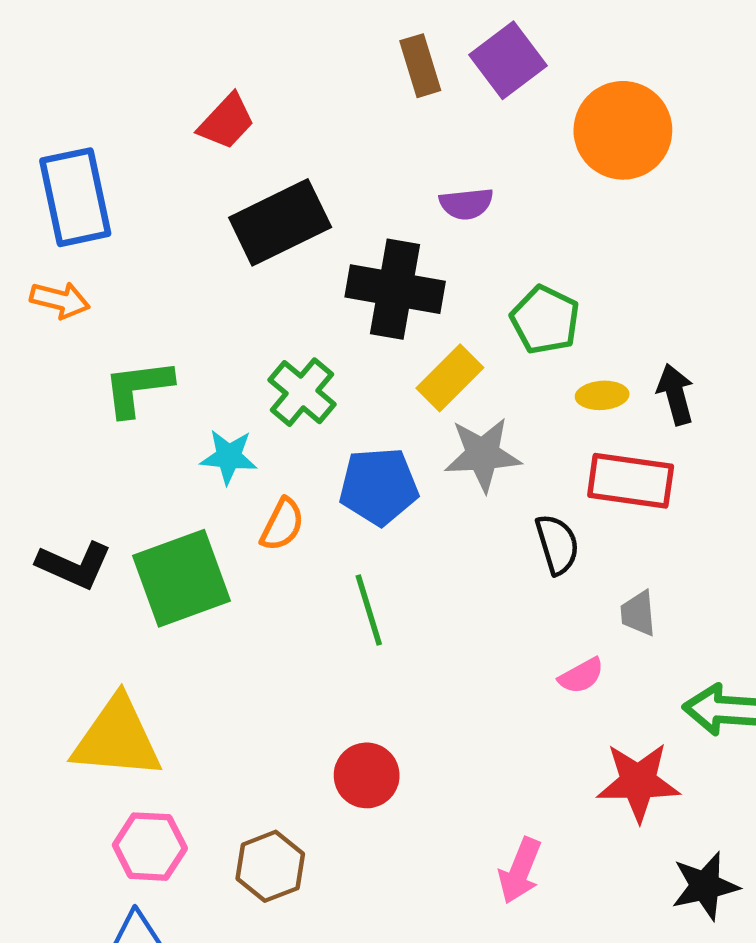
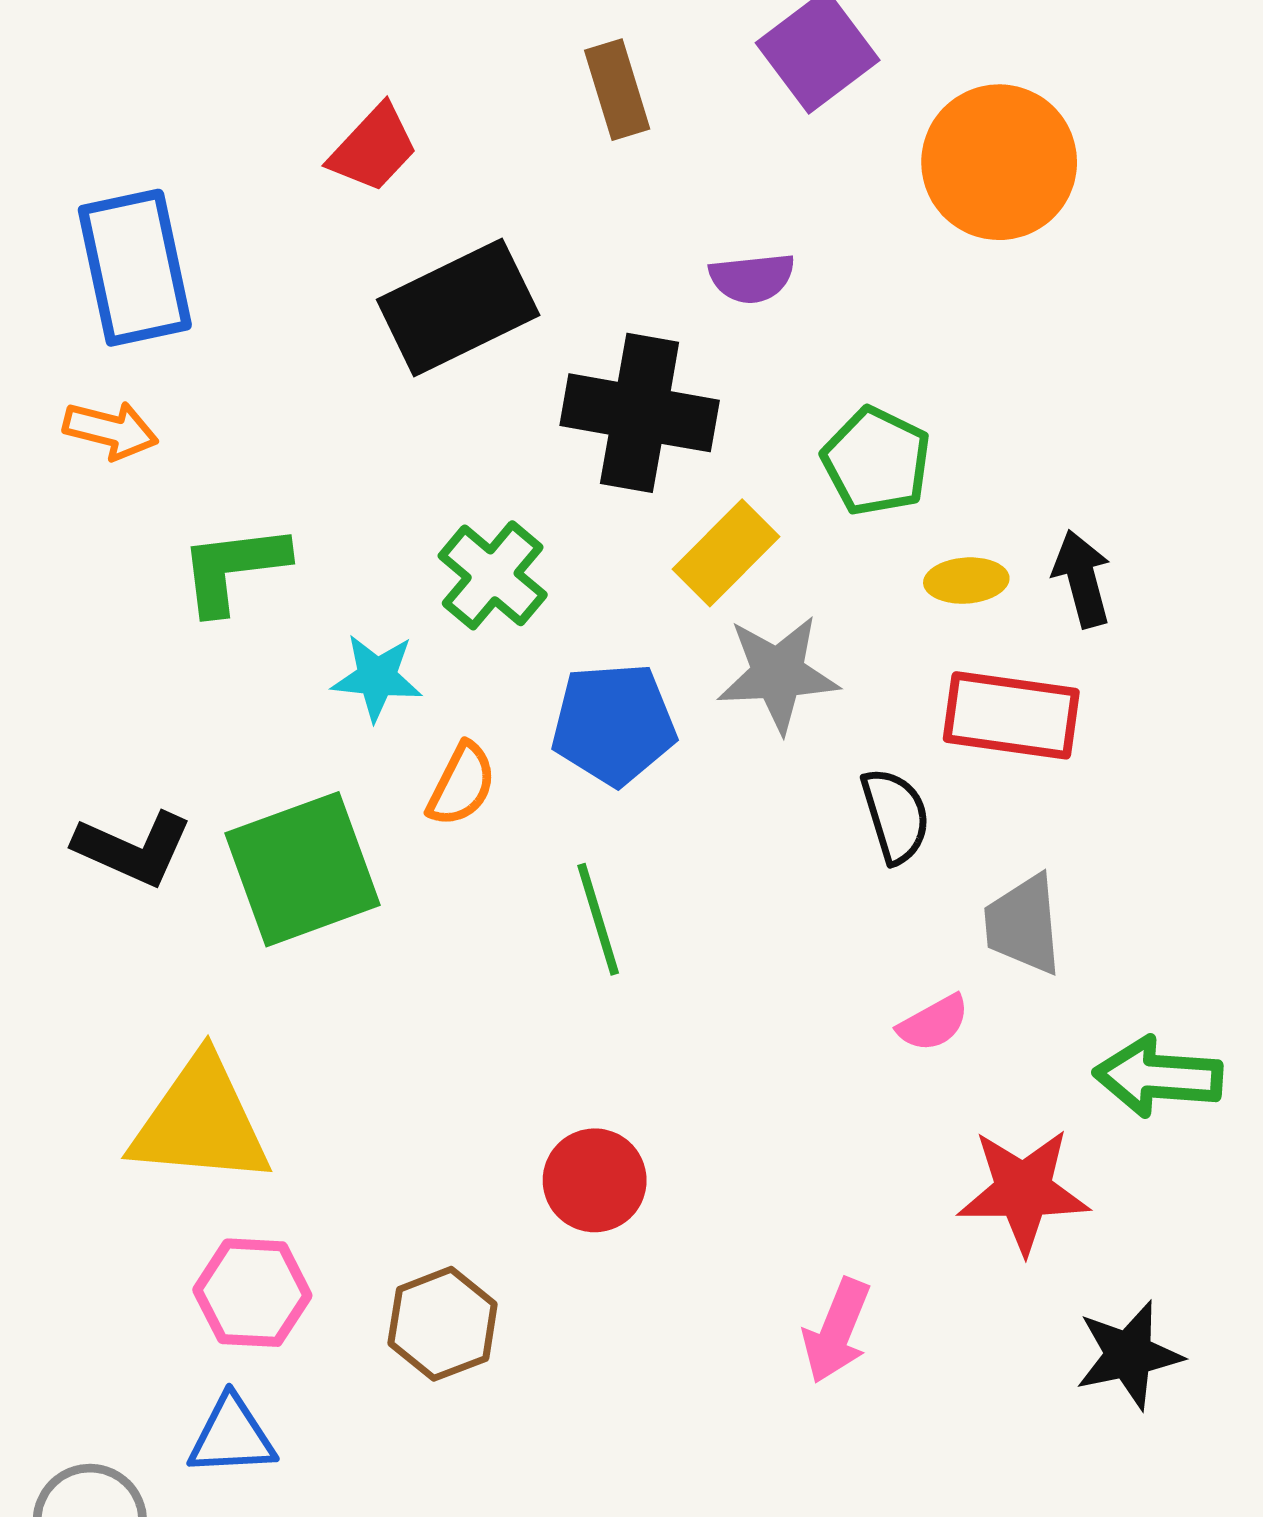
brown rectangle: (420, 66) -> (617, 90), moved
gray trapezoid: (638, 613) -> (1023, 925), size x1.4

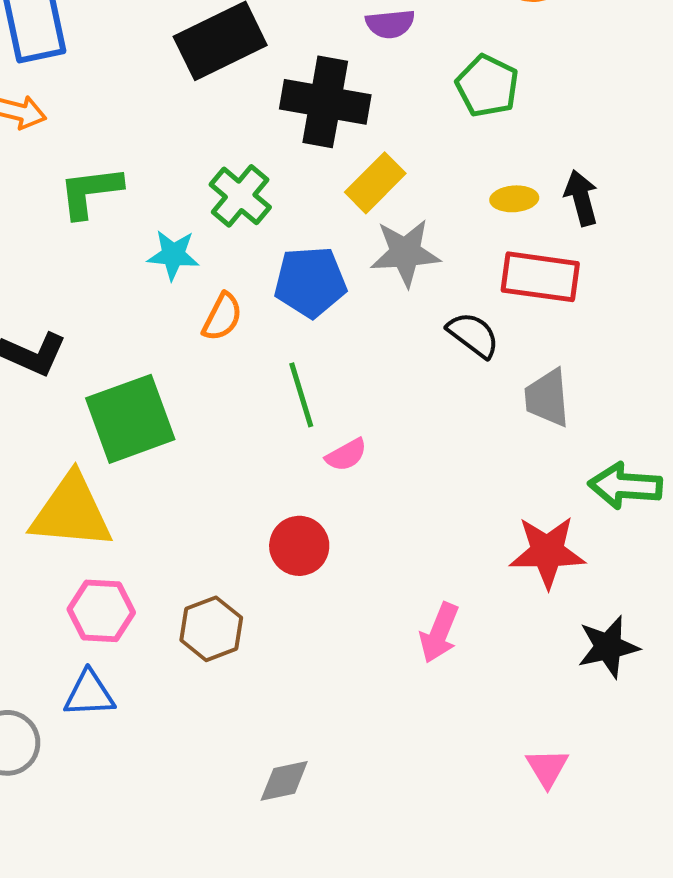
green pentagon: (876, 461) -> (487, 86), moved
black semicircle: (895, 816) -> (473, 335), turned -36
green square: (303, 869) -> (130, 419), moved
pink semicircle: (933, 1023) -> (346, 455), moved

